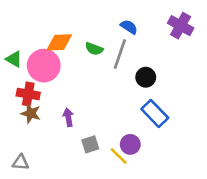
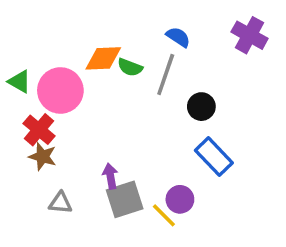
orange diamond: (59, 42) -> (103, 58), moved
red cross: (28, 94) -> (39, 130), turned 30
purple arrow: (68, 117) -> (110, 176), moved
gray square: (90, 144) -> (125, 199), size x1.5
gray triangle: (20, 162) -> (60, 203), moved

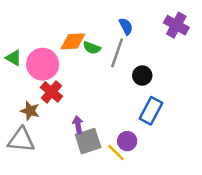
blue semicircle: (178, 37) -> (126, 26), turned 30
red cross: (39, 130) -> (51, 92), moved
blue rectangle: (214, 157) -> (151, 111), turned 72
gray triangle: (60, 203) -> (21, 140), moved, size x1.6

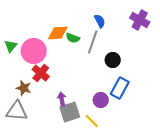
green triangle: (14, 58) -> (11, 46), turned 40
purple circle: (127, 141) -> (101, 100), moved

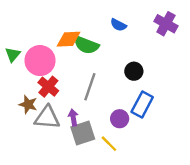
blue semicircle: (100, 21) -> (118, 25), turned 144
green semicircle: (73, 38) -> (86, 45), size x1.5
gray line: (93, 42) -> (90, 87), moved
gray triangle: (17, 111) -> (47, 118), moved

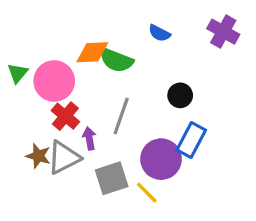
brown star: (28, 104) -> (38, 156), moved
gray triangle: (47, 118) -> (64, 158), turned -32
purple arrow: (73, 118) -> (89, 138), moved
purple circle: (120, 119) -> (161, 159), size x1.6

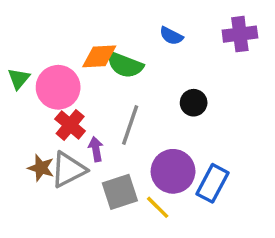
purple cross: (223, 32) -> (240, 34), turned -36
blue rectangle: (191, 140) -> (212, 183), moved

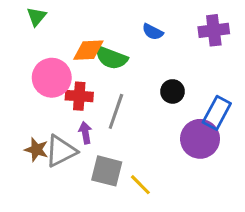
green triangle: (19, 79) -> (36, 17), moved
red cross: (70, 125) -> (79, 96), moved, turned -36
purple circle: (173, 171) -> (200, 139), moved
blue rectangle: (212, 183) -> (217, 113), moved
gray square: (120, 192) -> (107, 171), turned 32

